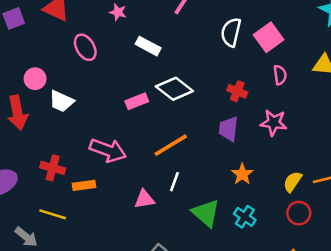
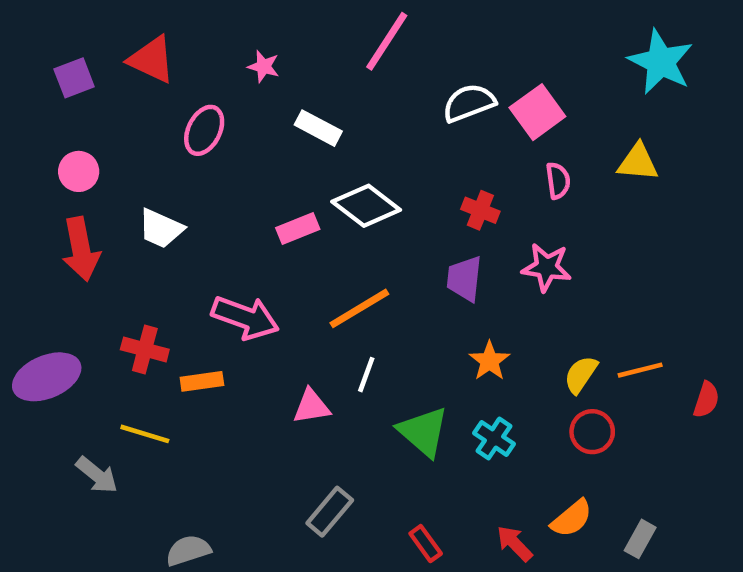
white semicircle: (231, 32) -> (469, 103), turned 56
pink ellipse: (85, 47) -> (204, 130), turned 56
pink circle: (35, 79) -> (79, 171), moved

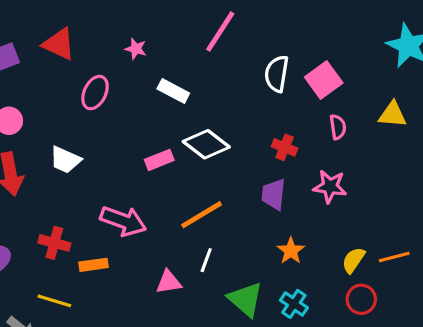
white semicircle: (469, 103) -> (277, 74), turned -60

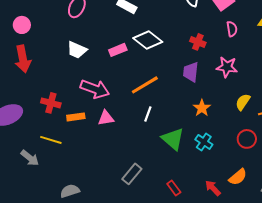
white trapezoid: (65, 160) -> (77, 50), moved
yellow semicircle: (353, 260) -> (243, 102), moved
pink triangle: (169, 282) -> (106, 118), moved

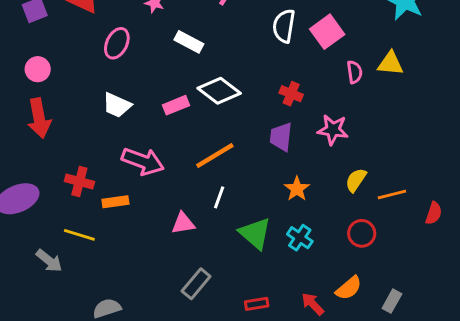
pink semicircle: (232, 29) -> (354, 72), moved
pink triangle: (106, 118) -> (183, 223), moved
red rectangle: (174, 188) -> (257, 304), turned -63

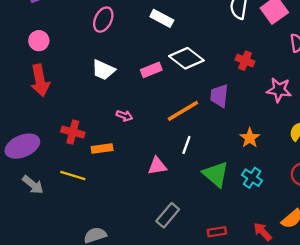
purple trapezoid: (281, 137) -> (219, 96), moved
pink arrow: (143, 161) -> (124, 116), size x0.5
gray arrow: (49, 261) -> (33, 185), moved

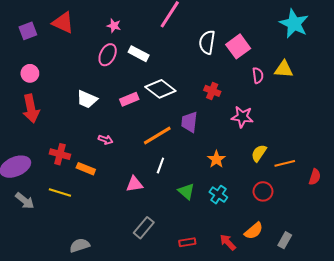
pink ellipse: (103, 20) -> (108, 55), moved
orange rectangle: (102, 148) -> (86, 169), turned 30
green triangle: (216, 174) -> (186, 191), size x0.7

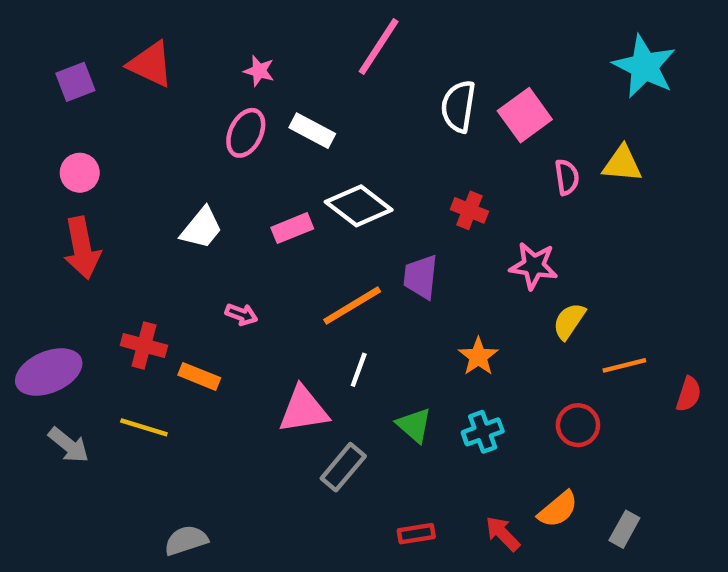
white trapezoid: (87, 99) -> (201, 228), turned -75
yellow semicircle: (259, 153) -> (569, 321), moved
pink triangle: (135, 184) -> (303, 410), size x1.4
cyan cross: (218, 195) -> (483, 432), turned 36
gray rectangle: (144, 228) -> (343, 467), moved

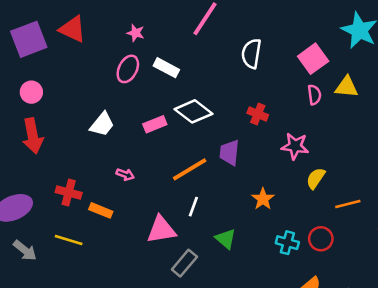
purple square: (75, 82) -> (29, 39), size x1.6
pink square: (525, 115) -> (313, 59), moved
cyan cross: (483, 432) -> (287, 243), moved, turned 35

